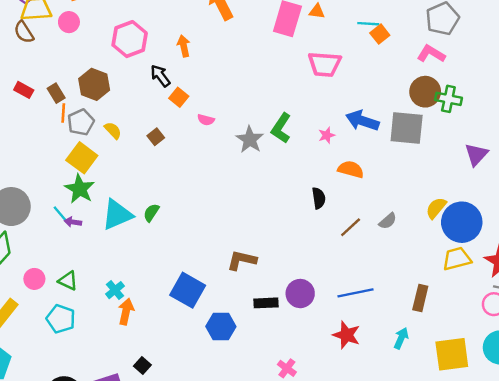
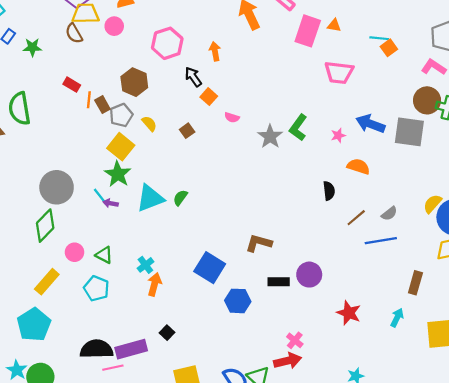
brown rectangle: (56, 93) -> (102, 105), moved
orange line: (63, 113) -> (89, 100), moved
blue line: (355, 293) -> (381, 241), moved

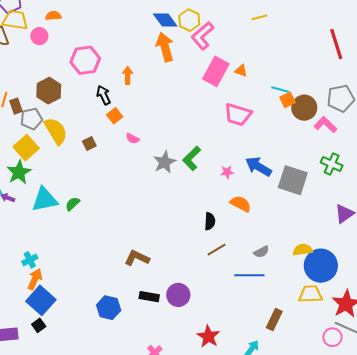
brown circle: (427, 100) -> (304, 108), moved
yellow semicircle: (149, 124) -> (56, 131), size x1.8
yellow semicircle: (432, 204) -> (303, 250), turned 30
brown line: (356, 218) -> (216, 250), moved
blue square: (210, 268) -> (41, 300), moved

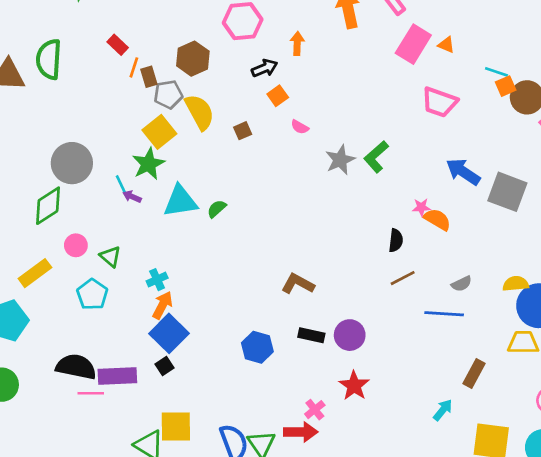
black arrow: (104, 95) -> (265, 68), turned 90
pink star: (227, 172) -> (421, 207), moved
red star: (208, 336) -> (354, 386), moved

